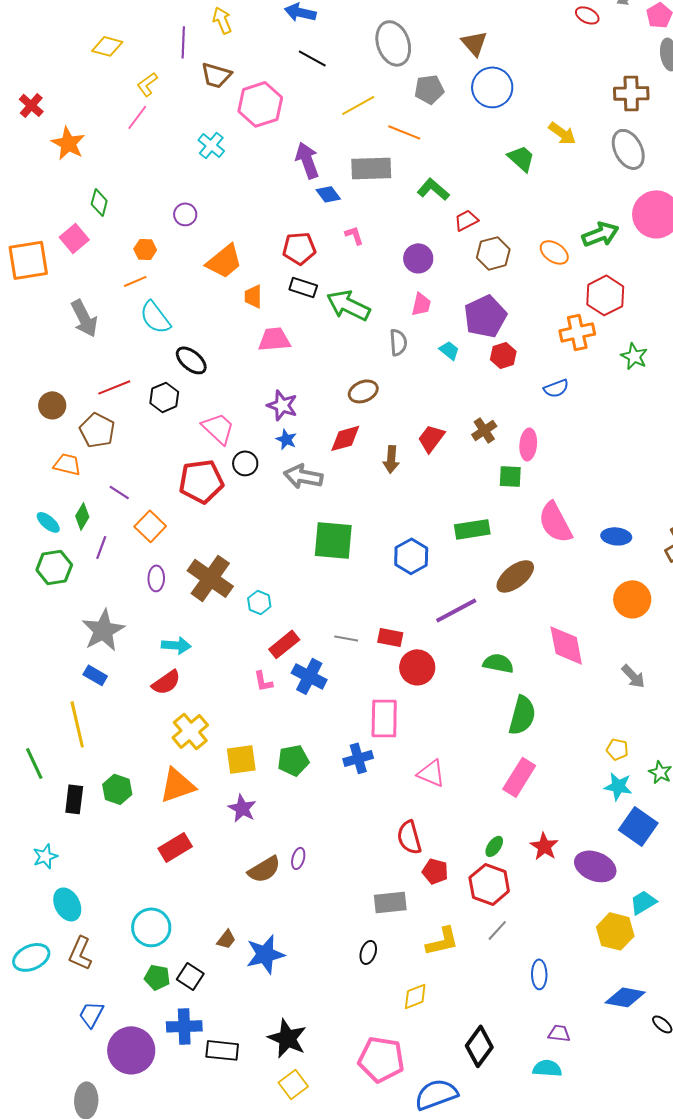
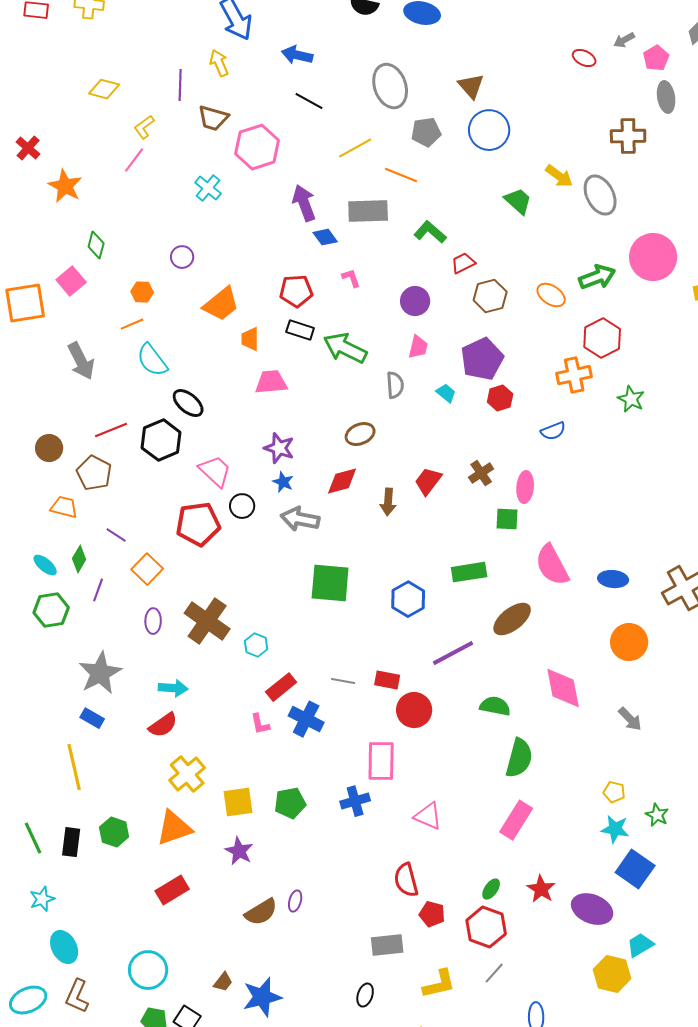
gray ellipse: (628, 149) -> (600, 195), moved
black hexagon: (164, 397) -> (161, 440), size x1.4
green line: (34, 763) -> (33, 838), moved

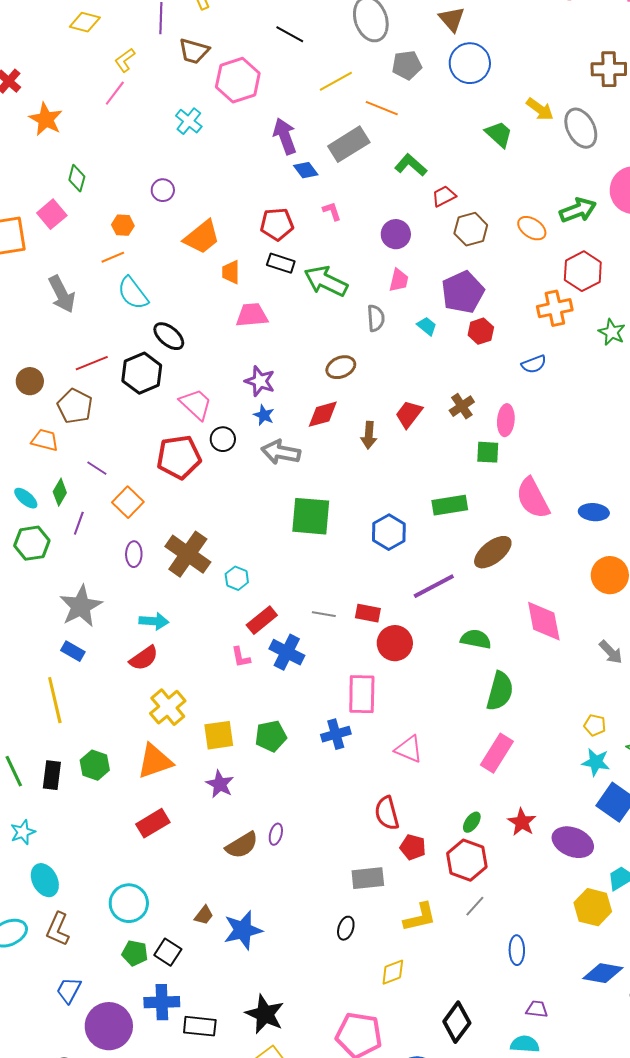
gray rectangle: (368, 211) -> (349, 144), turned -30

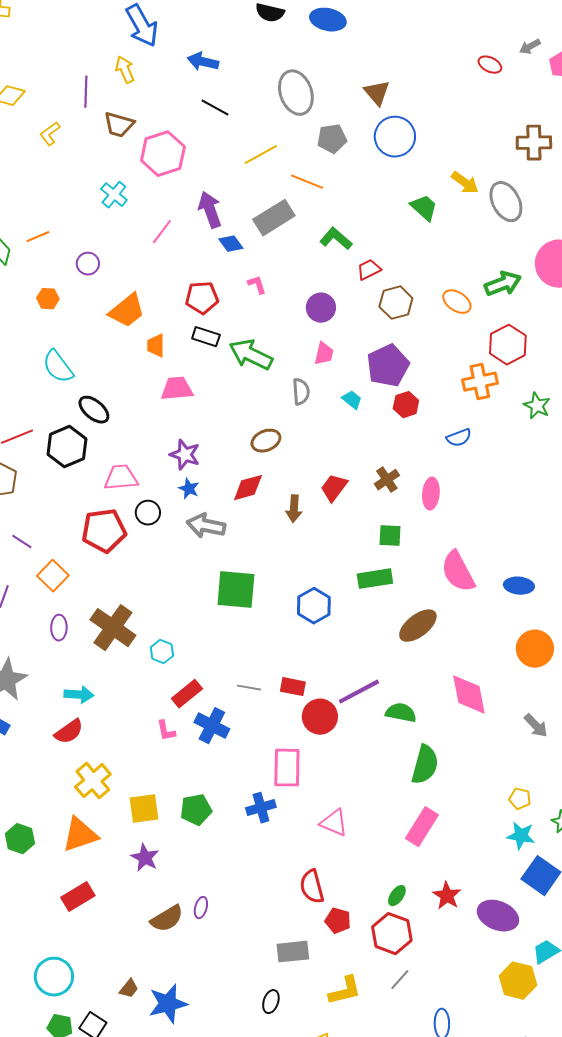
pink line: (115, 93) -> (162, 232), moved
orange line: (113, 257) -> (38, 237), moved
pink trapezoid: (196, 404) -> (121, 478), turned -48
green square: (488, 452) -> (390, 536), moved
purple line: (434, 586) -> (359, 692), moved

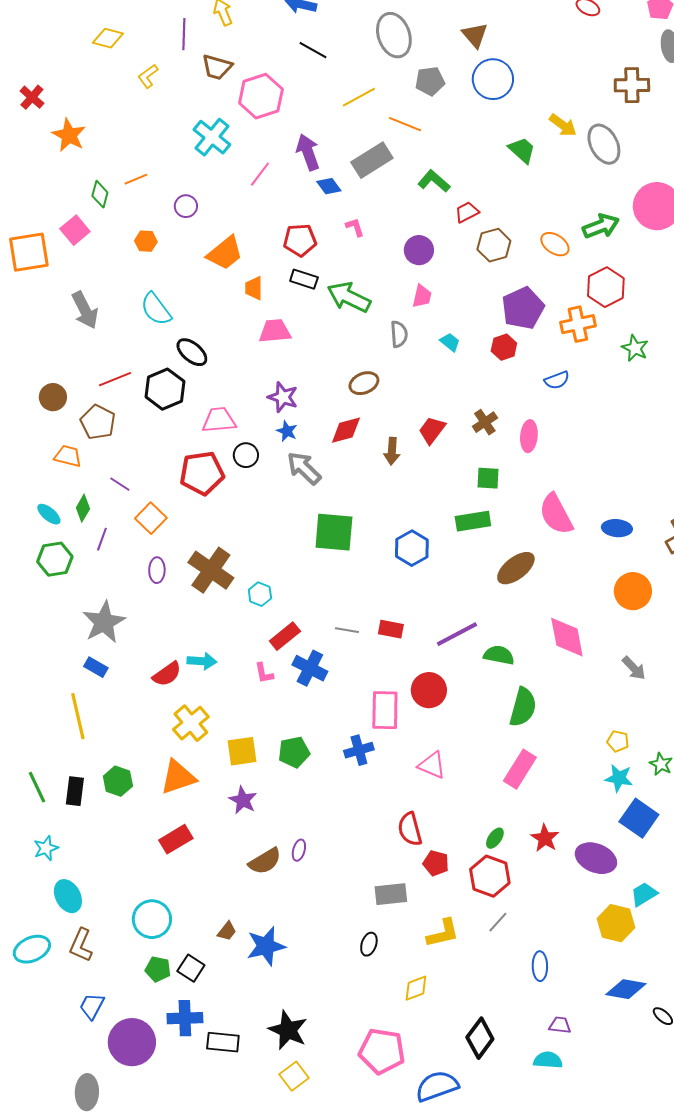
cyan cross: (114, 195) -> (212, 137), size x1.4
purple pentagon: (388, 366) -> (523, 308), moved
gray arrow: (206, 526) -> (304, 468), turned 33
cyan arrow: (79, 695) -> (202, 661), moved
red circle: (320, 717) -> (429, 690), moved

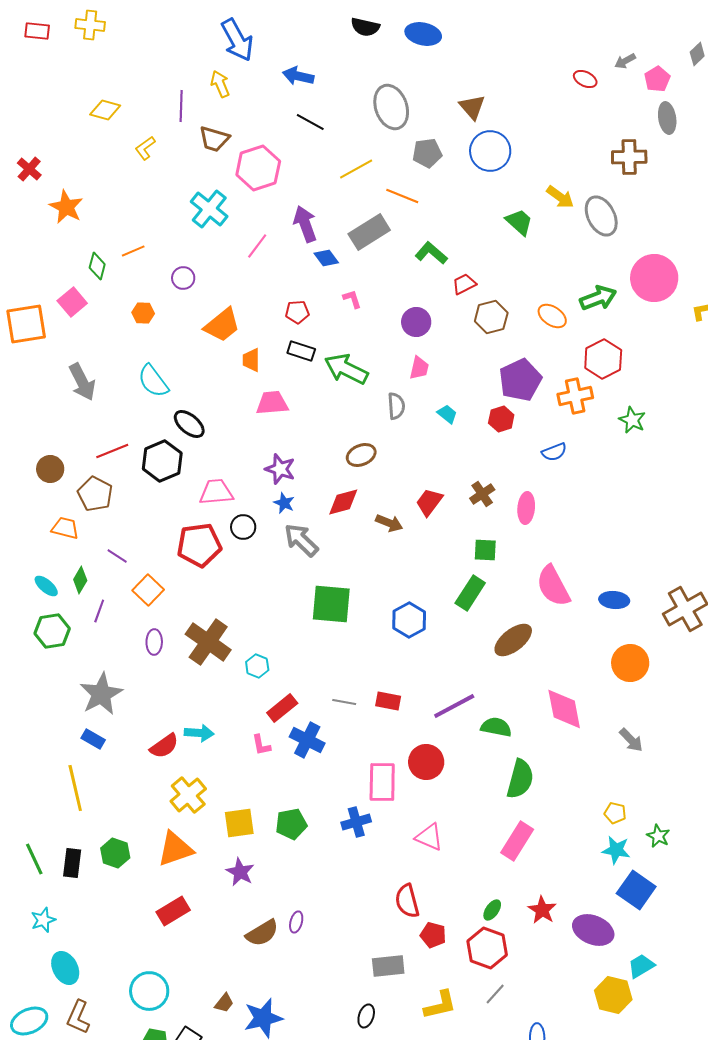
red pentagon: (300, 240) -> (297, 312), size x0.7
brown arrow: (392, 451) -> (389, 523), turned -72
green rectangle: (473, 521) -> (470, 593), turned -48

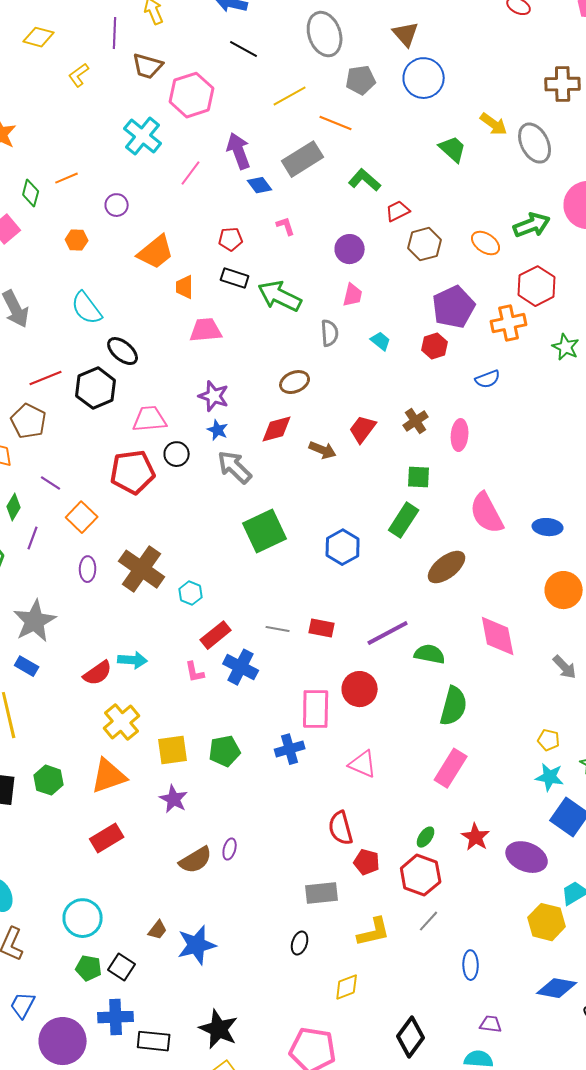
green square: (331, 604) -> (265, 531), turned -30

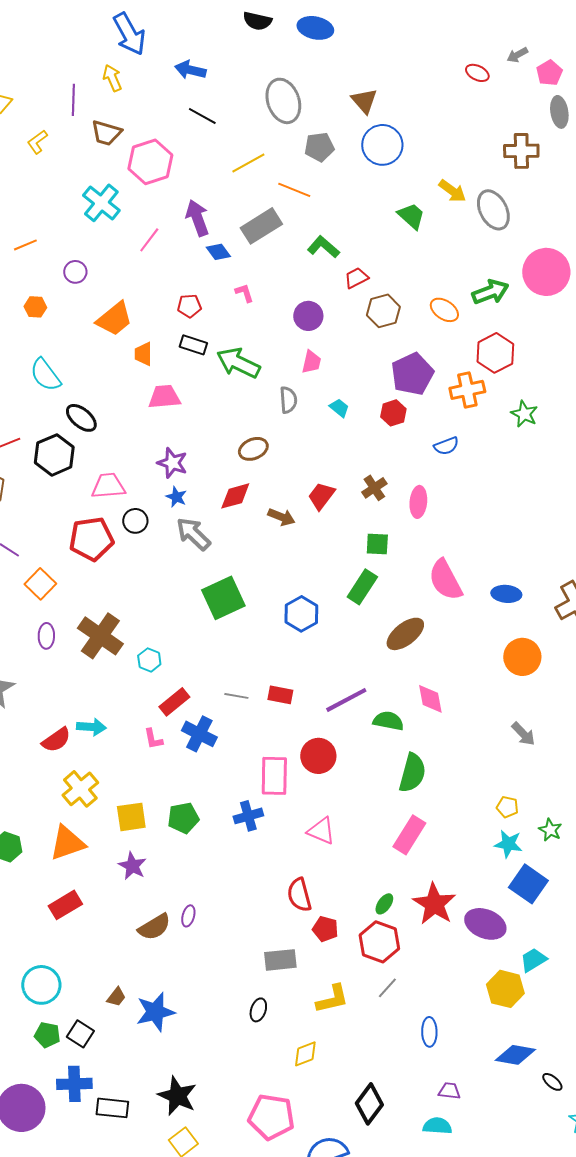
pink diamond: (498, 636) -> (430, 699), moved, size x0.7
red star: (476, 837) -> (434, 904), size x1.5

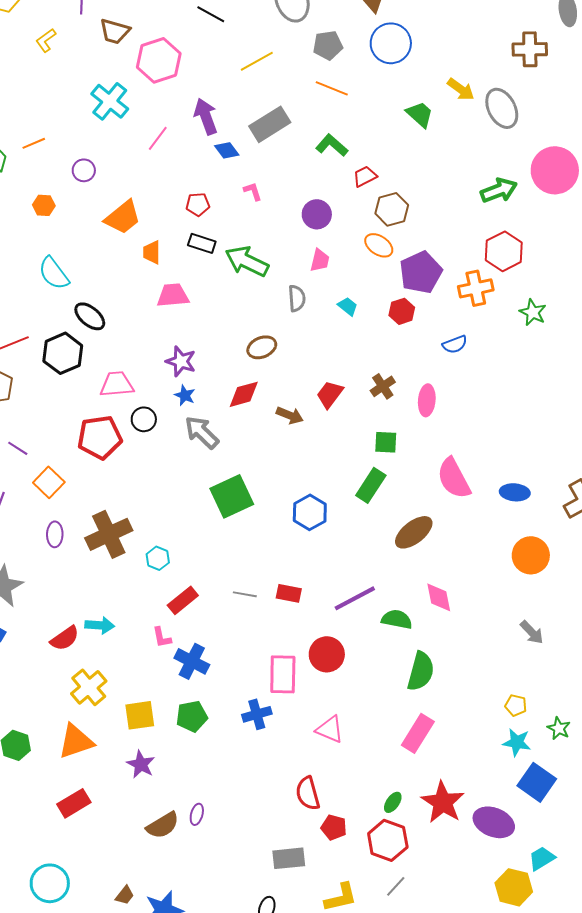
orange line: (294, 190) -> (332, 88), moved
orange ellipse: (444, 310) -> (379, 245), moved
brown cross: (100, 636) -> (109, 534), turned 30
blue cross: (199, 734) -> (192, 661), moved

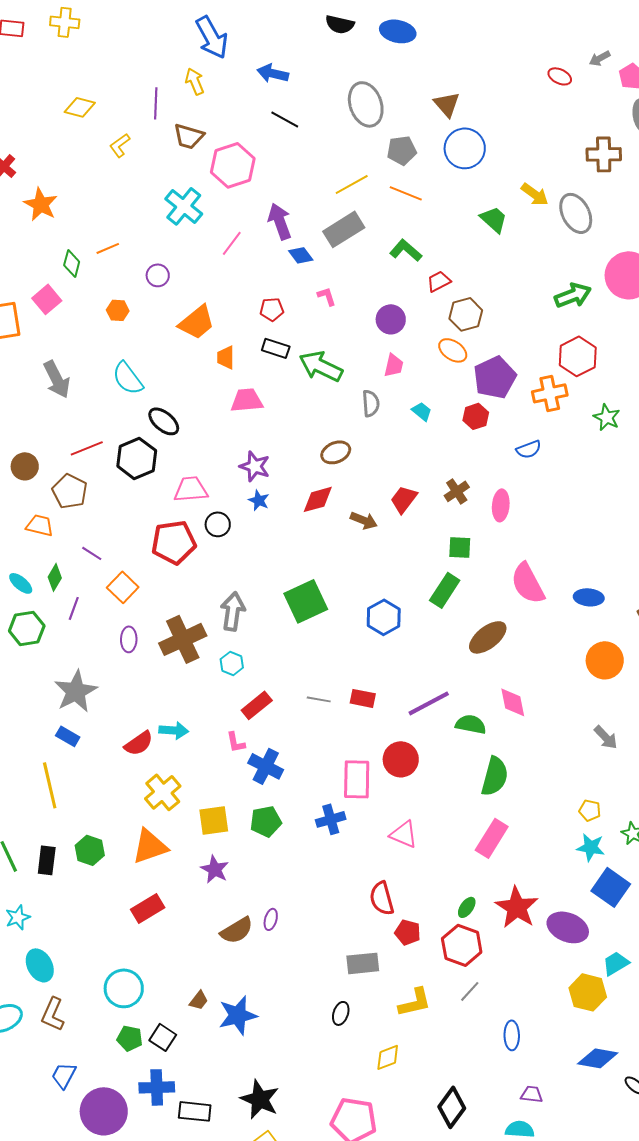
yellow line: (257, 61) -> (352, 184), moved
gray arrow: (202, 432) -> (233, 611), moved, turned 54

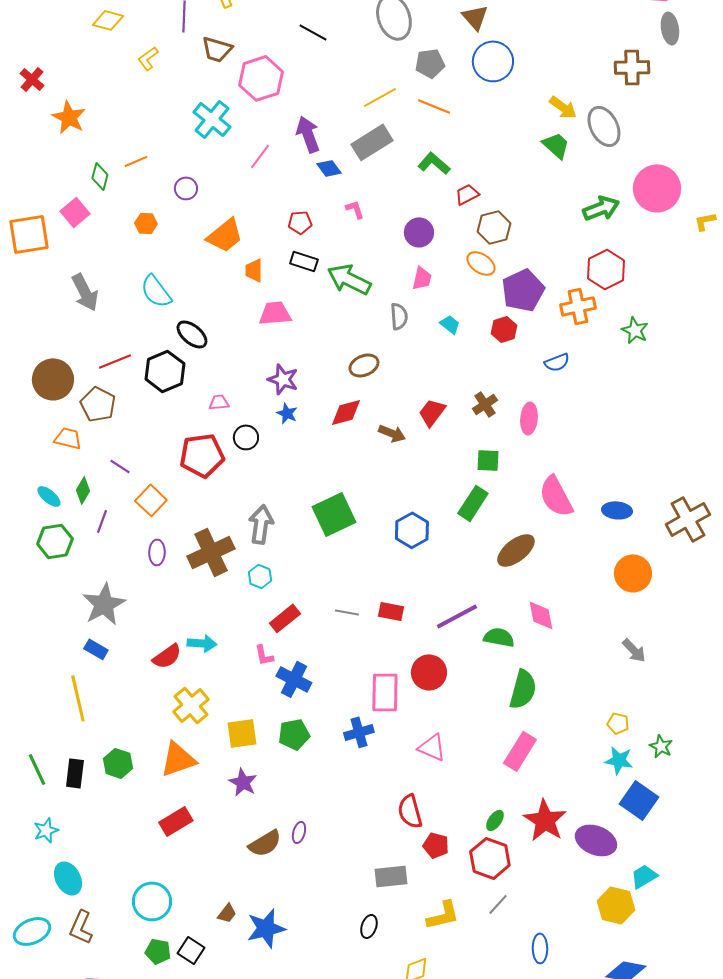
green trapezoid: (494, 219) -> (556, 145), moved
brown circle: (25, 466) -> (53, 379), size x1.5
pink trapezoid: (191, 489) -> (219, 402), size x0.6

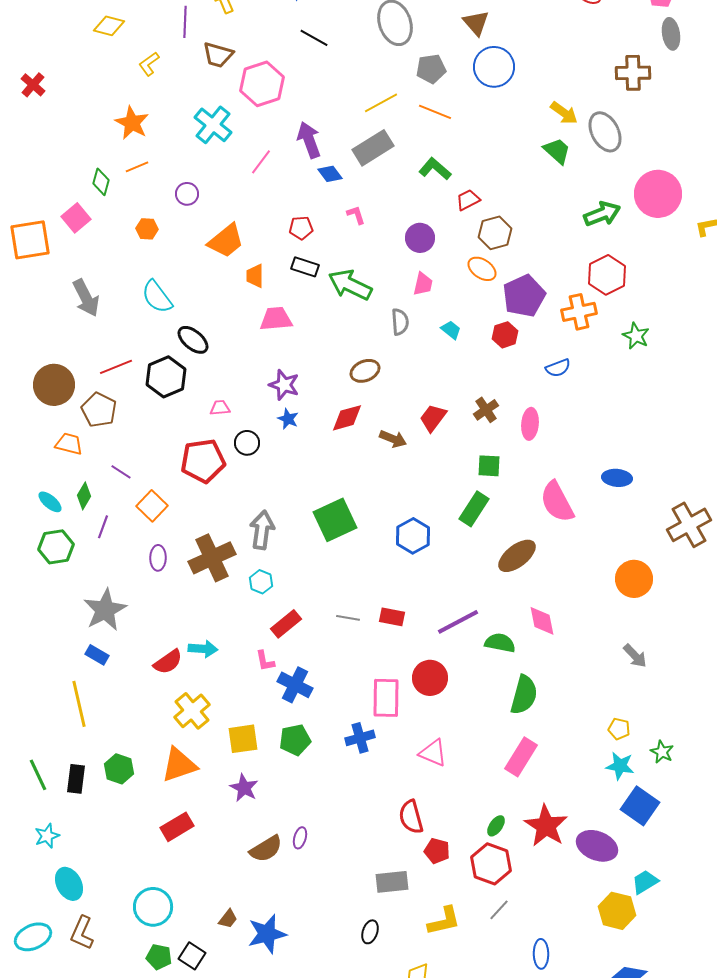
orange star: (69, 117) -> (132, 123), moved
blue ellipse: (617, 510) -> (617, 478), moved

